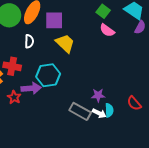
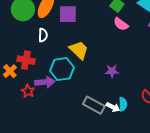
yellow trapezoid: (65, 43) -> (79, 50), moved
purple star: (98, 95) -> (112, 71), moved

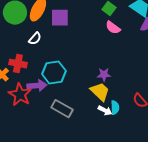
white semicircle: (43, 35) -> (35, 39), turned 40
yellow trapezoid: (79, 50) -> (100, 92), moved
red star: (28, 91) -> (20, 95), size x1.6
gray rectangle: (94, 105) -> (62, 109), moved

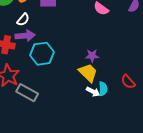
purple arrow: (37, 86) -> (25, 36), moved
gray rectangle: (62, 109) -> (27, 93), moved

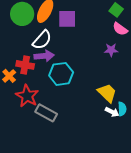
white semicircle: (23, 20) -> (42, 40), size x1.5
purple star: (92, 56) -> (111, 50), moved

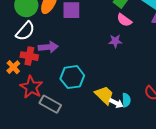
white semicircle: (42, 40) -> (25, 31), moved
cyan hexagon: (61, 74) -> (72, 77), moved
yellow trapezoid: (107, 93) -> (104, 95), moved

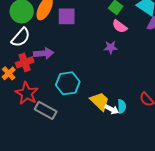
red cross: (29, 56) -> (25, 62), turned -30

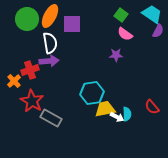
white semicircle: (21, 37) -> (50, 43), moved, turned -50
cyan hexagon: (68, 83) -> (92, 93), moved
yellow trapezoid: (100, 101) -> (105, 109), turned -55

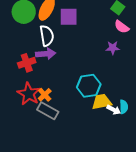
orange cross: (14, 81) -> (45, 95), moved

